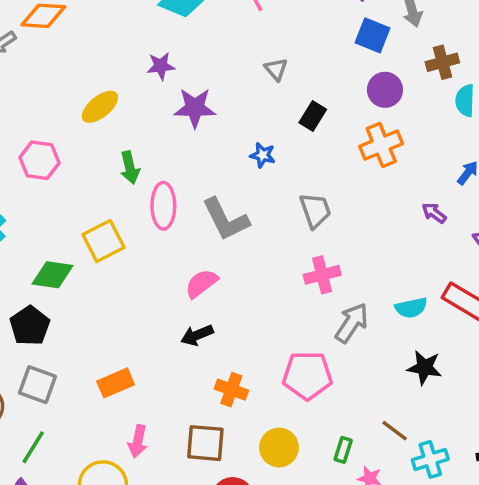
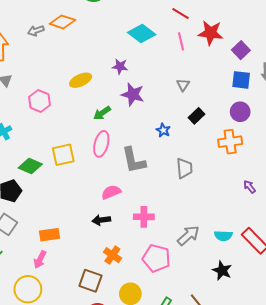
blue square: (373, 35) -> (241, 80), turned -30
green arrow: (130, 168) -> (102, 113), moved, turned 54
pink cross: (322, 275) -> (144, 217), moved
pink arrow: (138, 441) -> (40, 260), moved

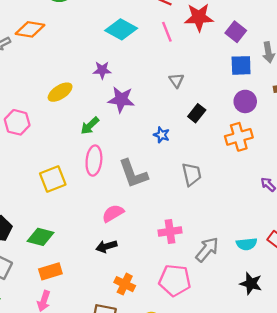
green diamond: (30, 166) -> (41, 237), moved
pink cross: (144, 217) -> (170, 231), moved

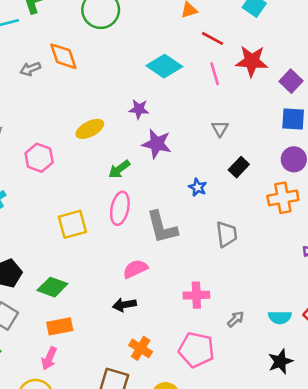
orange diamond: (30, 29) -> (63, 56), turned 56
gray arrow: (207, 249) -> (236, 319), size x0.6
black star: (251, 283) -> (280, 361), turned 30

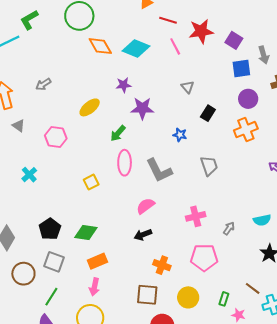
orange diamond: (63, 56) -> (100, 46), moved
gray arrow: (30, 69) -> (43, 84), moved
yellow square: (72, 224) -> (91, 182), size x0.7

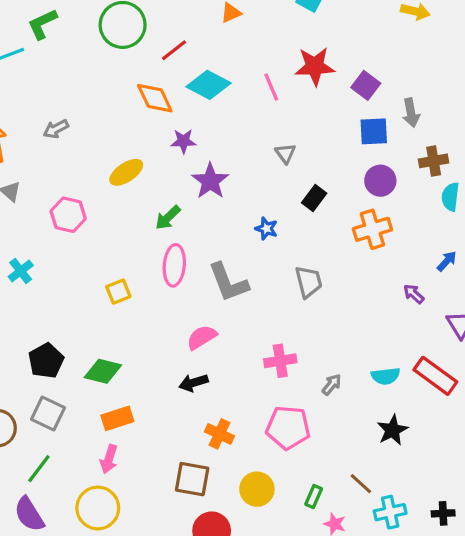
red line: (168, 20) -> (174, 50), moved, turned -60
orange diamond: (100, 46) -> (155, 98), moved
purple star: (142, 108) -> (210, 181), turned 30

